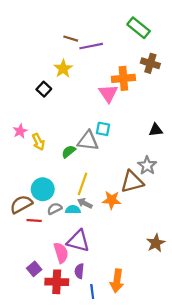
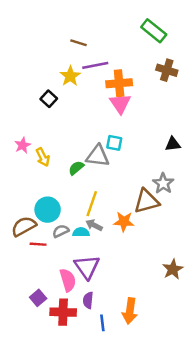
purple line: (91, 46) -> (95, 65), moved
orange cross: (123, 78) -> (119, 83), moved
purple triangle: (78, 241) -> (87, 267), turned 40

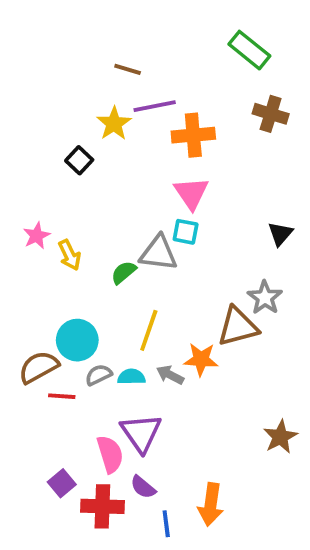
pink triangle: (120, 104) -> (191, 193), moved
black triangle: (173, 144) -> (280, 234), turned -42
gray arrow: (94, 225) -> (170, 375), moved
purple semicircle: (88, 300) -> (143, 487), turned -56

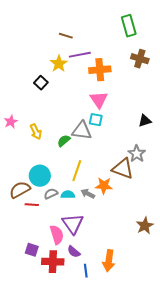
green rectangle: (249, 50) -> (129, 26), turned 35
black triangle: (280, 234) -> (145, 121), turned 32
pink star: (37, 236) -> (11, 122), moved
brown triangle: (238, 327) -> (123, 169), turned 35
purple square: (62, 483) -> (32, 250), turned -32

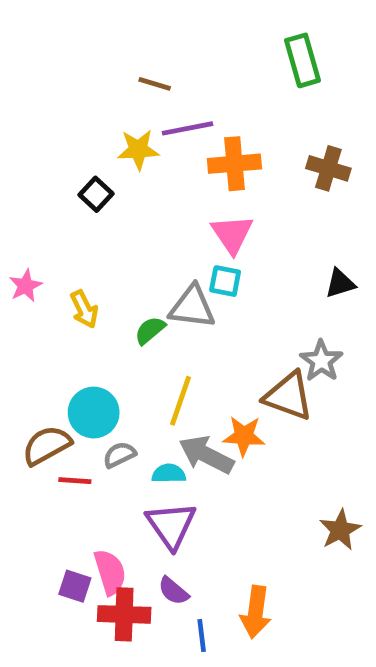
brown cross: (140, 59) -> (328, 168), moved
yellow star: (59, 64) -> (138, 150), turned 30
gray arrow: (88, 194) -> (206, 455), size x1.6
cyan semicircle: (68, 195) -> (169, 474), moved
pink semicircle: (57, 235) -> (110, 572), moved

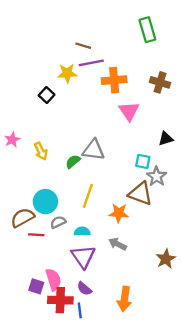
brown line: (155, 84) -> (83, 46), moved
pink triangle: (232, 234) -> (129, 111), moved
cyan square: (225, 281) -> (143, 161), moved
gray arrow: (206, 455) -> (118, 244), moved, size x0.7
blue line: (202, 636) -> (80, 310), moved

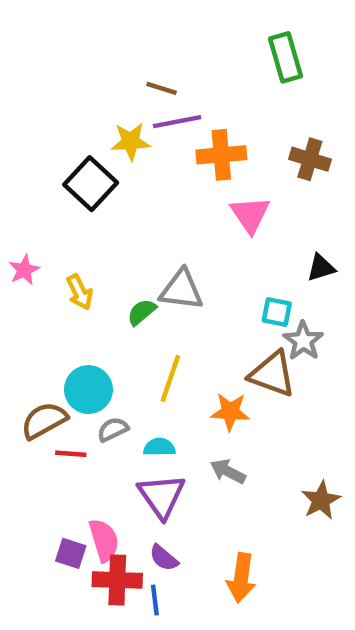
black square: (47, 95) -> (91, 184), size x1.6

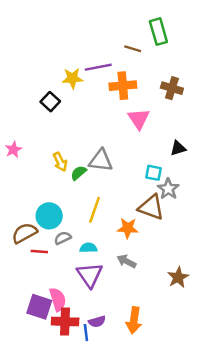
brown line: (162, 88) -> (133, 49), moved
black square: (91, 184) -> (50, 102), size x0.7
yellow arrow: (80, 292) -> (60, 162), moved
purple square: (71, 553) -> (39, 307), size x1.5
purple semicircle: (164, 558) -> (97, 322), moved, turned -56

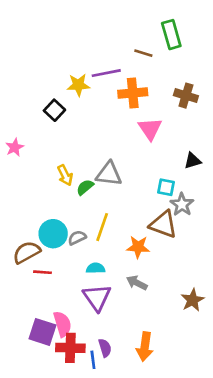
pink star: (13, 150) -> (15, 147), moved
gray semicircle: (63, 238) -> (77, 238), moved
purple semicircle: (97, 322) -> (105, 348), turned -91

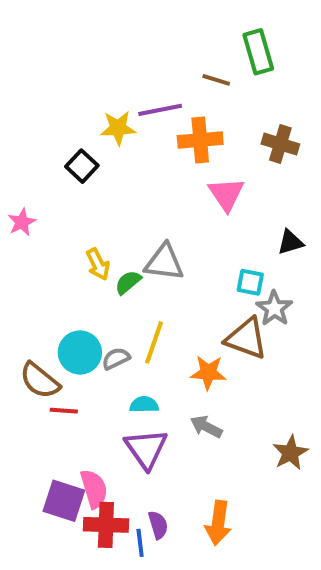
brown semicircle: (27, 252) -> (40, 381), turned -112

